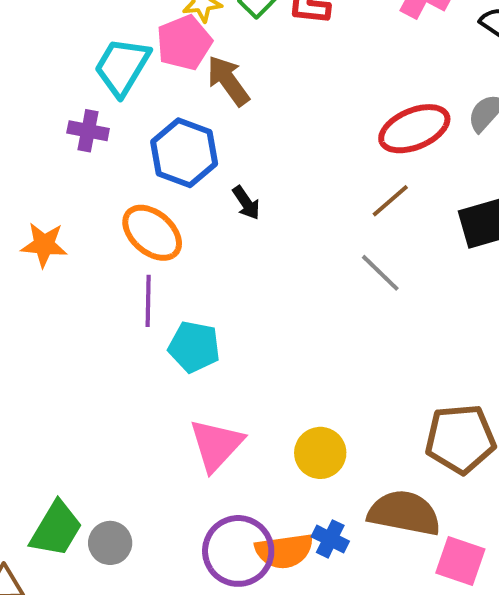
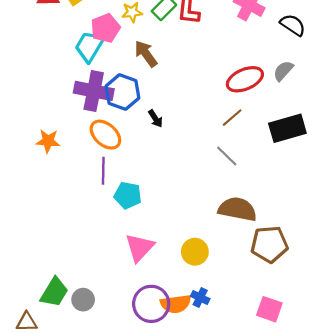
pink pentagon: (184, 43) -> (105, 28), moved
purple cross: (88, 131) -> (94, 91), moved, size x1.8
brown semicircle: (404, 513) -> (237, 209), moved

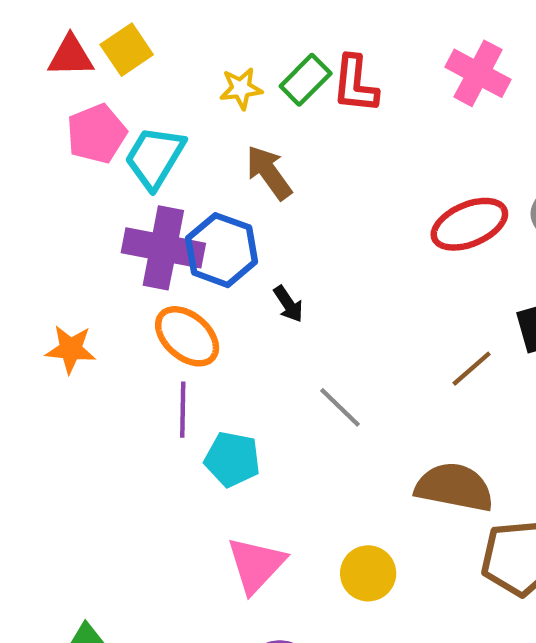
pink pentagon: (105, 28) -> (97, 134), moved
brown line: (232, 118) -> (472, 369), moved
gray line: (227, 156) -> (340, 407), moved

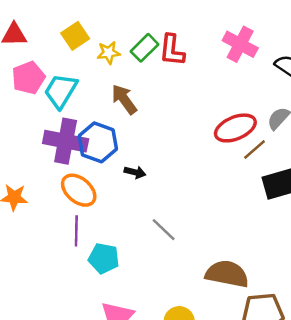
yellow square: (127, 50) -> (75, 36), moved
black arrow: (288, 304) -> (135, 172), turned -42
brown line: (472, 369) -> (255, 149), moved

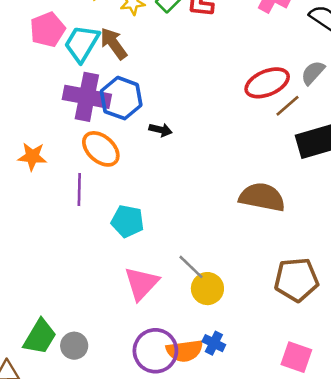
brown arrow: (124, 99) -> (114, 44), moved
gray line: (164, 230) -> (191, 267), moved
purple line: (76, 231) -> (79, 190), moved
brown semicircle: (227, 274) -> (262, 197), moved

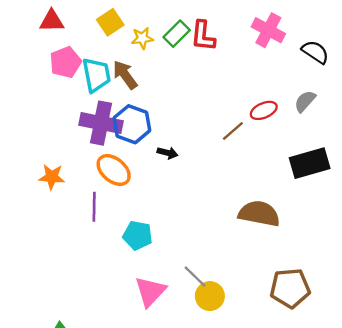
cyan trapezoid: (82, 44) -> (96, 75), turned 138
red ellipse: (267, 83) -> (264, 110), size x0.7
brown line: (287, 106) -> (233, 131), moved

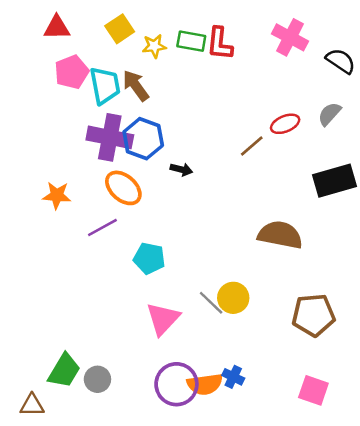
green rectangle: (177, 34) -> (191, 41), turned 55
purple line: (94, 207) -> (102, 227), turned 60
yellow circle: (210, 296) -> (233, 298), moved

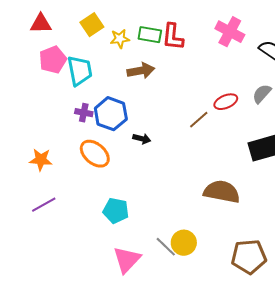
brown arrow: (136, 86) -> (141, 71), moved, turned 116
purple cross: (110, 137) -> (84, 113), size x0.5
purple line: (102, 227) -> (44, 205), moved

